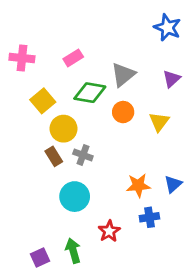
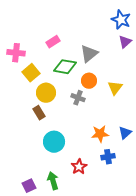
pink cross: (22, 58) -> (16, 53), moved
purple triangle: (172, 79) -> (125, 42), moved
gray cross: (83, 155) -> (78, 98), moved

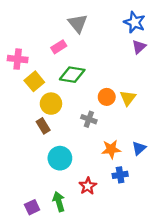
gray triangle: (89, 54) -> (78, 23), moved, turned -30
orange circle: (89, 81) -> (107, 97), moved
gray cross: (78, 98) -> (89, 119), moved

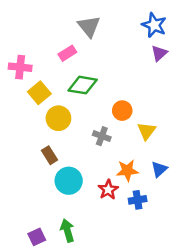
yellow triangle: (128, 98) -> (146, 131), moved
brown rectangle: (43, 126) -> (50, 155), moved
red star: (88, 186) -> (108, 190), moved

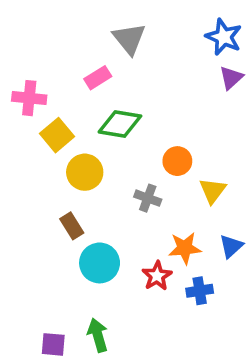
purple square: (37, 237) -> (53, 344), turned 30

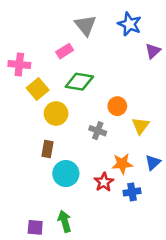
blue star: (224, 37) -> (130, 24), moved
brown rectangle: (72, 226) -> (47, 149), turned 42

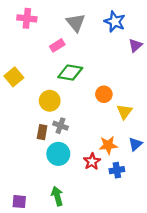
pink cross: (19, 64) -> (27, 18), moved
yellow square: (38, 89) -> (14, 77), moved
gray cross: (98, 131) -> (60, 126), moved
purple square: (35, 227) -> (19, 202), moved

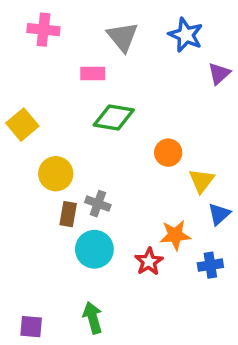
pink rectangle: (57, 45) -> (93, 74), turned 32
yellow circle: (50, 101) -> (56, 174), moved
blue triangle: (135, 144) -> (219, 214), moved
blue cross: (117, 170) -> (210, 265), moved

